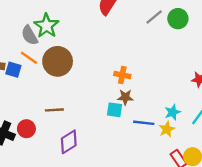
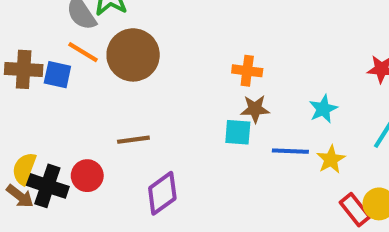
cyan star: (172, 112) -> (323, 109), moved

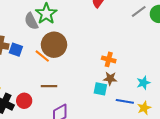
orange line: (83, 52) -> (42, 56), moved

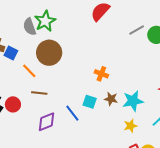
orange line: (42, 56) -> (29, 71), moved
brown star: (110, 79) -> (111, 99), moved
cyan star: (143, 83) -> (133, 101), size x1.5
blue line: (125, 101) -> (72, 113), moved, turned 36

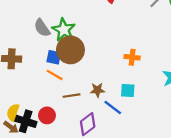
green star: (45, 21) -> (64, 30), moved
blue square: (11, 53) -> (54, 57), moved
brown star: (111, 99) -> (97, 90), moved

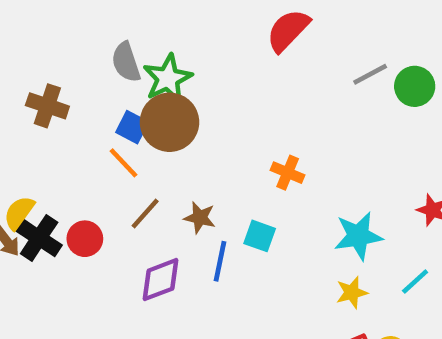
brown line: (72, 96) -> (145, 214), turned -56
blue line: (113, 108) -> (220, 261), turned 48

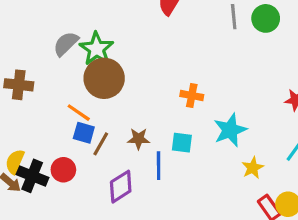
gray semicircle: (126, 62) -> (66, 44), turned 76
gray line: (370, 74) -> (234, 17), turned -55
blue square: (132, 127) -> (84, 133), moved
cyan star: (358, 236) -> (230, 130), moved

